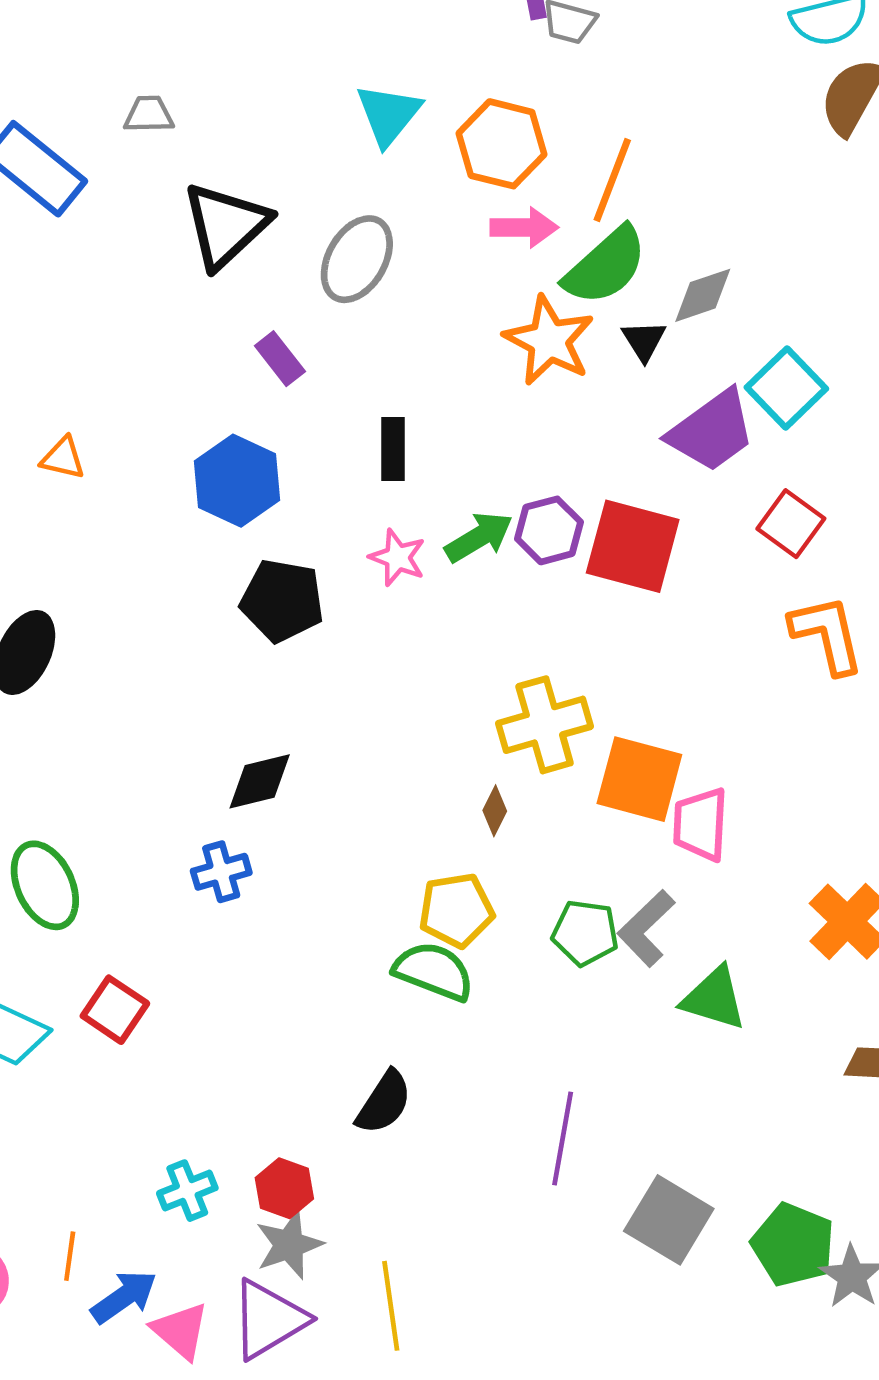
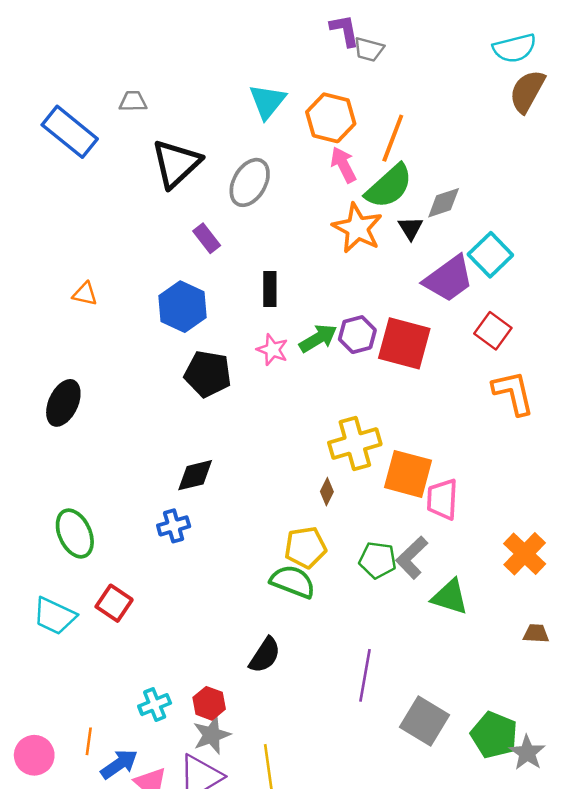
pink arrow: (524, 227) -> (343, 165), turned -117

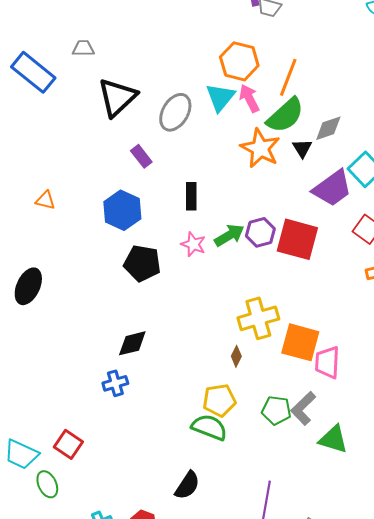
cyan triangle: (267, 101) -> (220, 97), moved
green ellipse: (75, 533) -> (47, 484), moved, size x0.7

